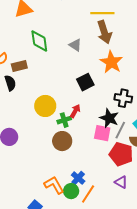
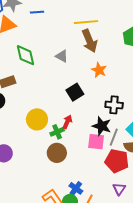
orange star: (111, 62) -> (99, 70), size x0.7
purple triangle: (121, 182) -> (119, 189), turned 40

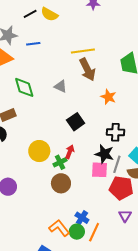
orange star: (99, 70) -> (108, 97), moved

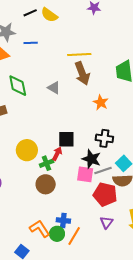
black square: (76, 122) -> (66, 139), moved, turned 30
gray line: (117, 164) -> (103, 170), turned 48
blue cross: (82, 218) -> (63, 220), turned -32

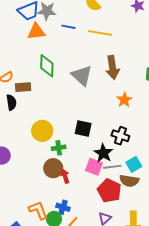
yellow line: (79, 54) -> (100, 33), moved
gray triangle: (54, 88) -> (82, 76), size x1.6
red arrow: (57, 154) -> (65, 176), moved, turned -56

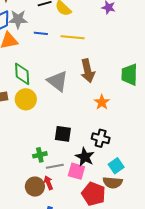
yellow circle: (42, 131) -> (26, 99), moved
gray line: (112, 167) -> (55, 166), moved
brown circle: (53, 168) -> (35, 187), moved

